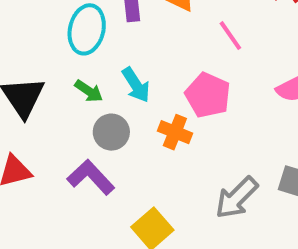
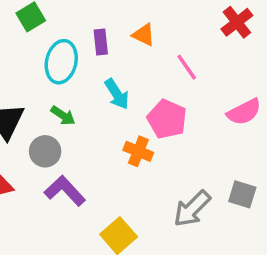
cyan arrow: (136, 85) -> (117, 94), moved
gray circle: (111, 132) -> (45, 151), moved

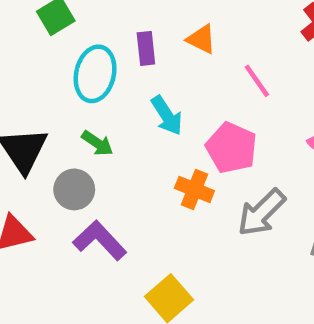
gray arrow: (192, 209) -> (262, 213), moved

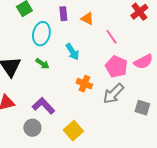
purple rectangle: (146, 48) -> (63, 14), moved
pink pentagon: (231, 148) -> (116, 67), moved
gray circle: (74, 189) -> (32, 128), moved

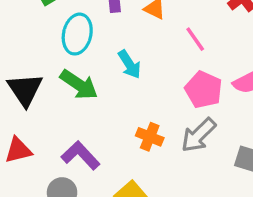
green arrow: (42, 64) -> (79, 85), size x1.6
orange cross: (84, 84) -> (150, 137), moved

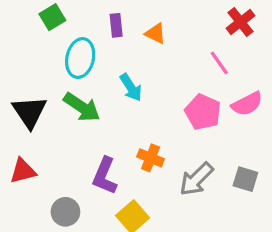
pink line: (195, 39) -> (219, 63), moved
gray arrow: (199, 135) -> (196, 179), moved
purple L-shape: (81, 155) -> (105, 176), moved, turned -114

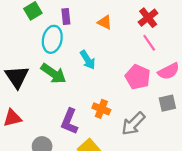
red cross: (241, 22) -> (148, 18), moved
purple rectangle: (116, 25) -> (66, 17), moved
gray square: (245, 179) -> (167, 103), moved, turned -30

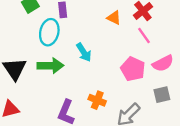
orange triangle: (105, 22) -> (114, 18), moved
green arrow: (53, 74) -> (50, 66), turned -35

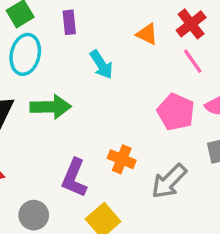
cyan ellipse: (49, 32) -> (25, 54), moved
cyan arrow: (84, 52) -> (101, 65), moved

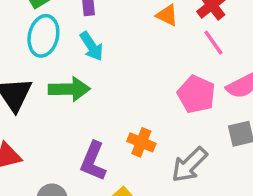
cyan arrow: (101, 65) -> (92, 46), moved

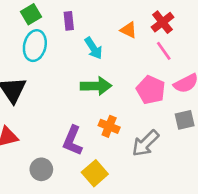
cyan arrow: (92, 46) -> (93, 48), moved
green arrow: (69, 89) -> (96, 86), moved

